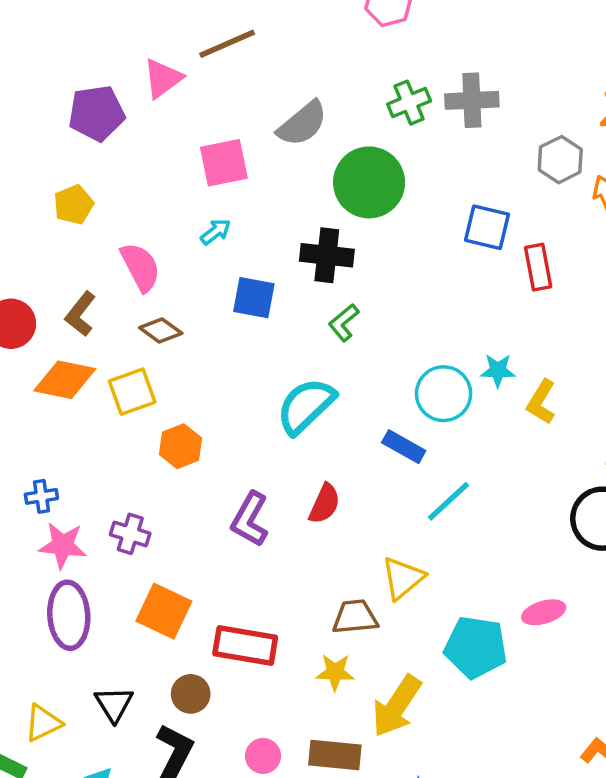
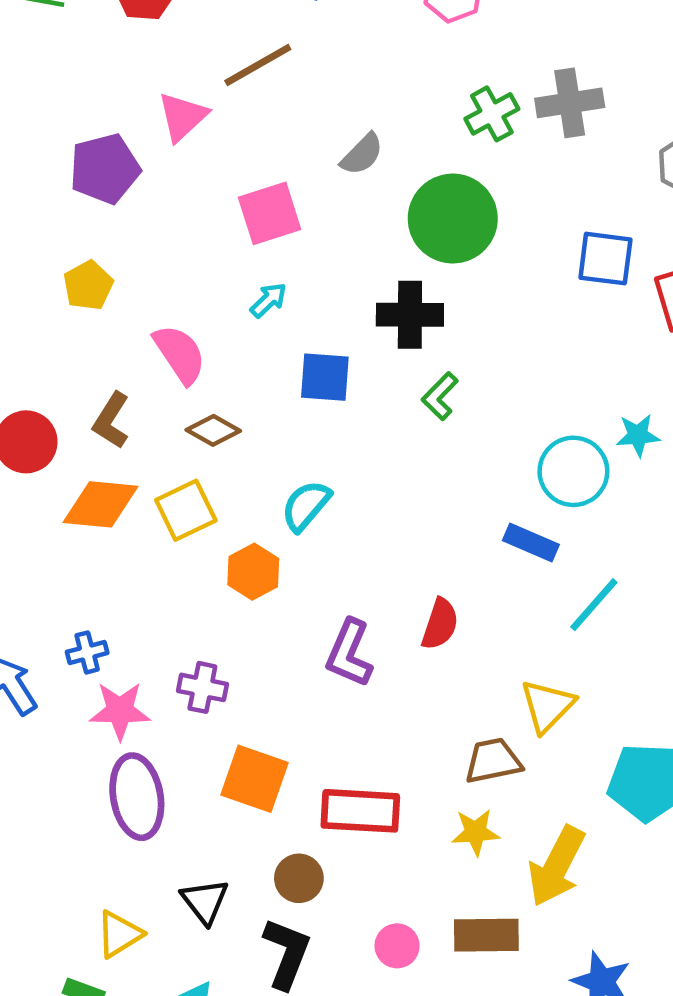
gray semicircle: (302, 124) -> (362, 154), size x0.7
cyan semicircle: (306, 406) -> (306, 506), moved, size x0.7

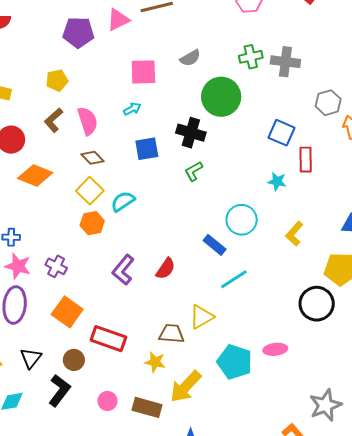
blue square: (325, 377) -> (147, 149), turned -30
brown L-shape: (111, 420) -> (53, 120), moved
cyan star: (638, 435) -> (277, 181), moved
yellow square: (186, 510) -> (90, 191), moved, turned -36

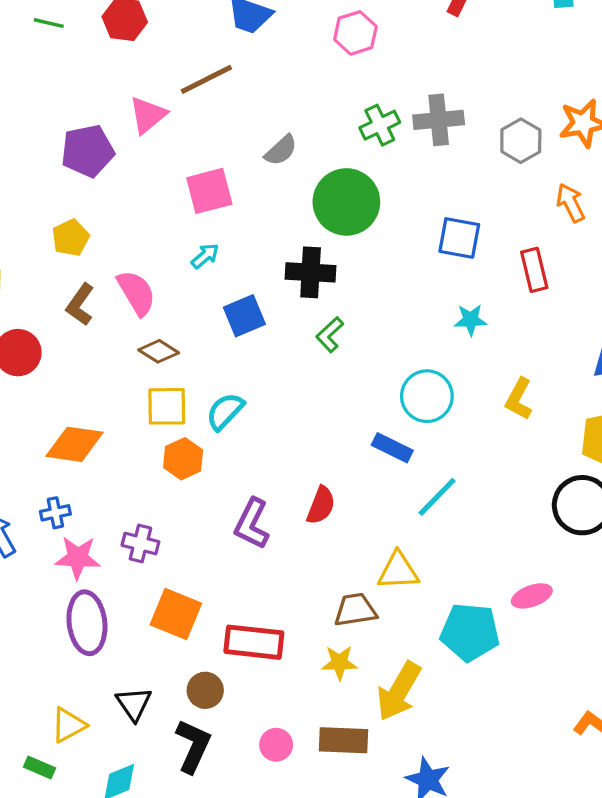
gray hexagon: (328, 103) -> (521, 141), moved
red rectangle: (306, 160) -> (534, 270), moved
orange diamond: (35, 175) -> (75, 444), moved
yellow square: (90, 191) -> (167, 406), turned -32
yellow triangle: (201, 317) -> (398, 571), turned 40

